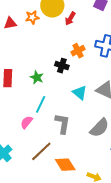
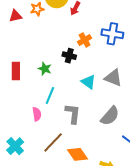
pink semicircle: (26, 122) -> (37, 114), turned 136

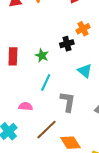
black cross: (69, 56) -> (67, 44), turned -32
pink semicircle: (37, 114) -> (26, 106), moved, turned -80

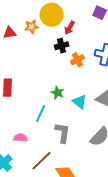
black cross: (67, 44) -> (62, 46), moved
green star: (42, 56) -> (58, 93), moved

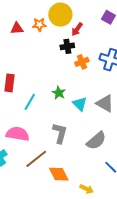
cyan line: (41, 114) -> (30, 102), moved
pink semicircle: (21, 138) -> (18, 134), size x1.6

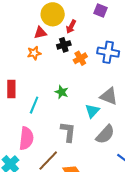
orange star: (39, 25) -> (34, 53), moved
red triangle: (17, 28) -> (40, 33), moved
cyan triangle: (80, 104) -> (92, 111), moved, turned 35
pink semicircle: (18, 134) -> (26, 138), turned 95

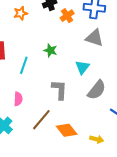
gray triangle: (109, 96) -> (94, 38), moved
pink semicircle: (26, 138) -> (18, 99), size x0.6

